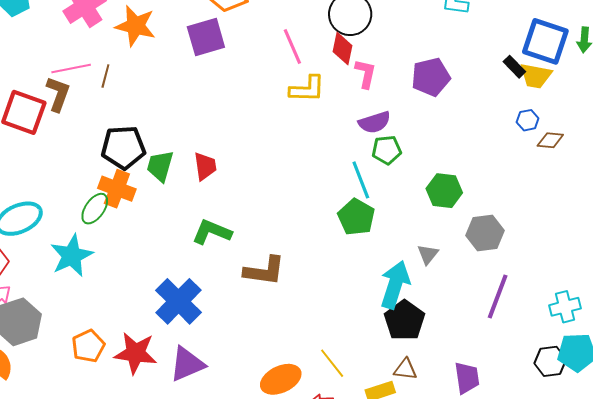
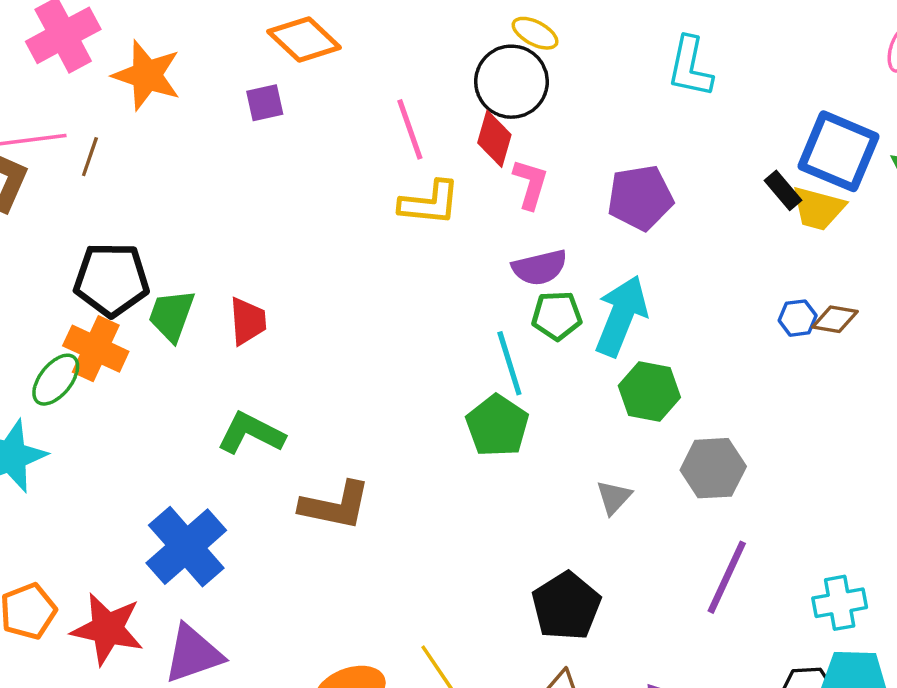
purple square: (206, 37) -> (265, 103), size x0.6
blue hexagon: (528, 120) -> (798, 318), moved
cyan arrow: (395, 285) -> (621, 316), moved

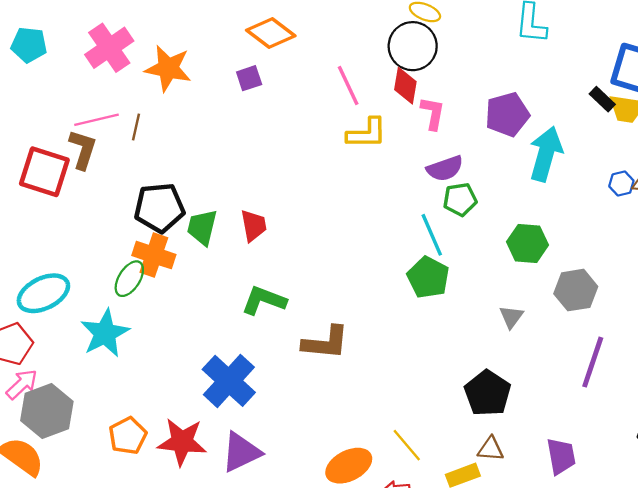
cyan arrow: (621, 316) -> (546, 154), moved

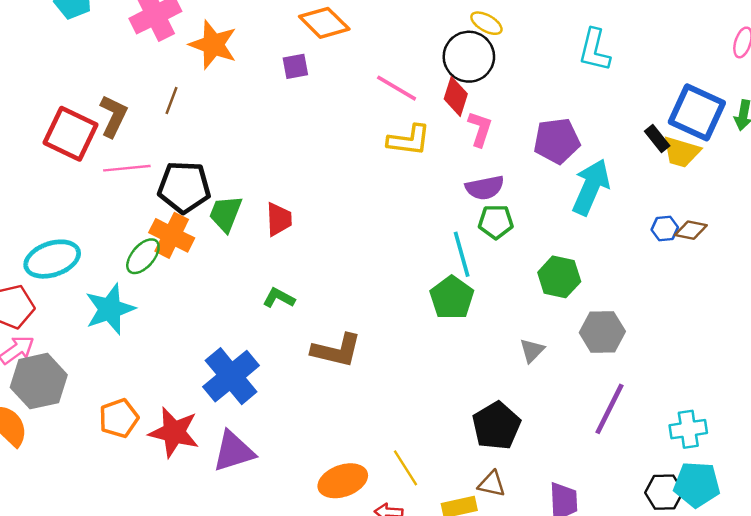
pink line: (348, 85) -> (397, 88), turned -42
pink line: (97, 120) -> (127, 168), moved
green L-shape: (264, 300) -> (279, 298), size x0.7

